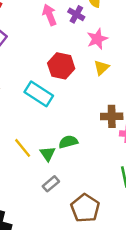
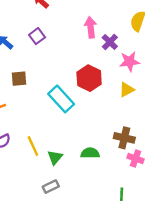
purple cross: (76, 14) -> (110, 42), moved
green semicircle: (68, 142) -> (90, 153), moved

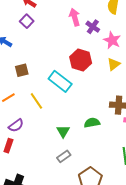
purple square: (37, 36) -> (27, 21), moved
pink star: (130, 61) -> (112, 40), turned -30
yellow line: (33, 146) -> (36, 101), moved

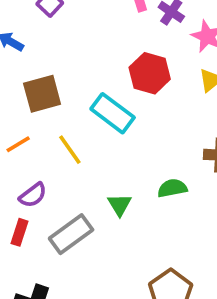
brown square: (22, 70) -> (42, 94), size x1.5
gray rectangle: (64, 156) -> (71, 234), moved, size x1.6

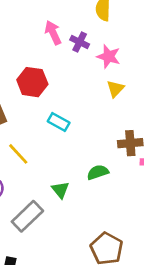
red hexagon: (150, 73) -> (32, 82), moved
cyan rectangle: (113, 113) -> (59, 122), moved, size x0.7

